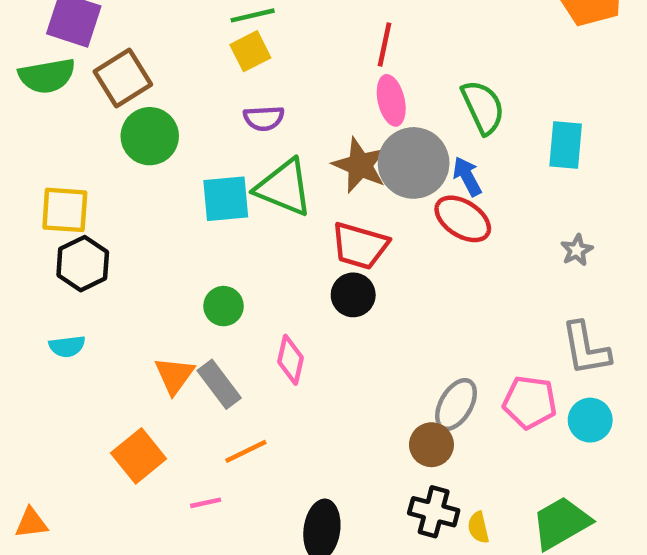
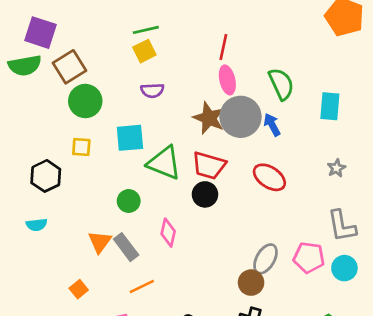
green triangle: (284, 188) -> (164, 163), moved
yellow square: (65, 210) -> (81, 147), moved, size x0.7
red ellipse: (463, 219) -> (269, 177), moved
orange square: (139, 456) -> (79, 289), size x0.6

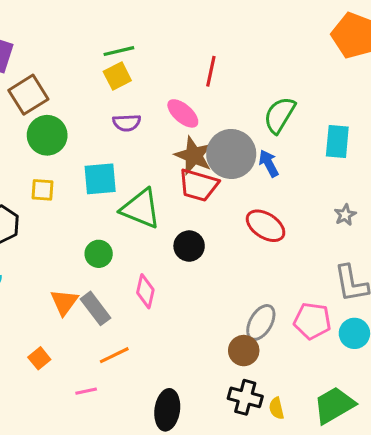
pink ellipse: (227, 80) -> (183, 113), moved, turned -36
green semicircle: (281, 84) -> (280, 115), turned -124
red trapezoid: (209, 165) -> (198, 185), moved

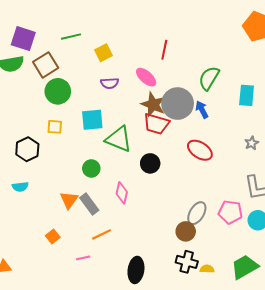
green line: (119, 51) -> (71, 37), moved
yellow semicircle: (276, 408) -> (207, 269), turned 104

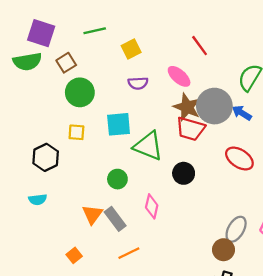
red line: (164, 50) -> (200, 46), turned -48
brown square: (46, 65) -> (66, 63), size x0.7
blue arrow: (202, 110) -> (242, 113), turned -30

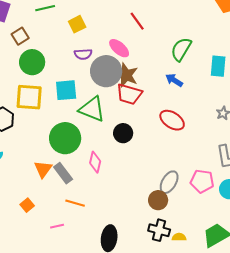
gray circle: (214, 106) -> (106, 71), moved
yellow square: (76, 132) -> (29, 97), size x1.8
green circle: (117, 179) -> (65, 138), size x1.8
orange line: (129, 253) -> (75, 203), turned 42

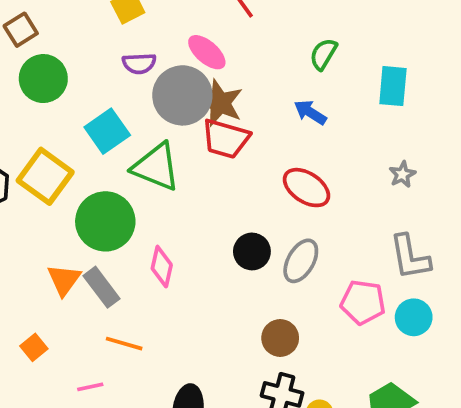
green semicircle: (181, 49) -> (323, 54), size x0.7
cyan square: (66, 90) -> (107, 131), turned -30
yellow square: (29, 97) -> (45, 176), moved, turned 32
black circle: (123, 133) -> (252, 251), moved
gray ellipse: (169, 182) -> (301, 261), moved

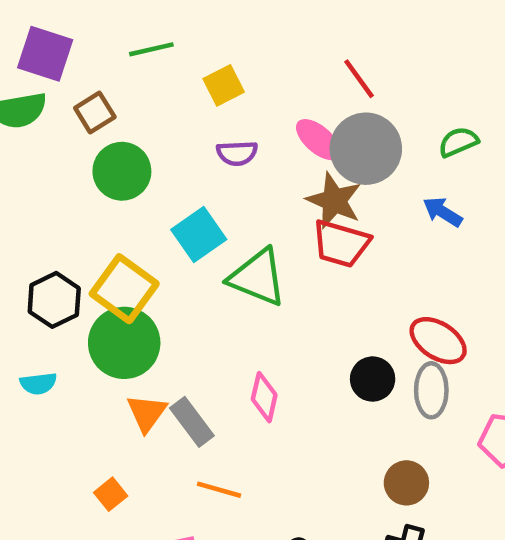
green semicircle: (323, 54) -> (458, 142), turned 36
gray circle: (182, 95) -> (366, 149), moved
red ellipse: (306, 188) -> (438, 341), moved
green circle: (105, 221) -> (124, 343), moved
gray ellipse: (301, 261) -> (431, 390), turned -30

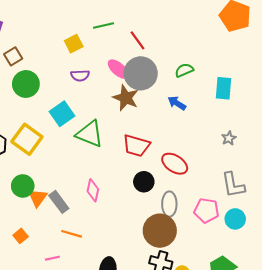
green line: (151, 49) -> (103, 26), moved
red trapezoid: (341, 244) -> (136, 146), moved
green circle: (124, 343) -> (23, 186), moved, size x0.7
gray ellipse: (431, 390) -> (169, 204), moved
brown circle: (406, 483) -> (160, 231), size x1.6

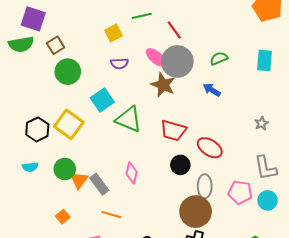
cyan rectangle: (224, 88) -> (265, 60), moved

